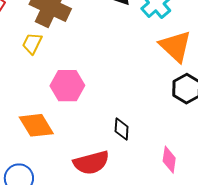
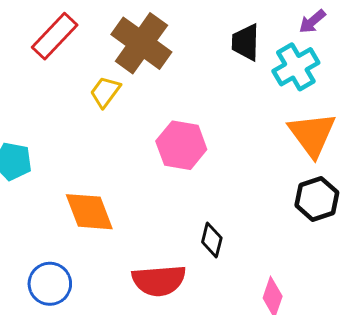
pink hexagon: (67, 86) -> (181, 145), moved

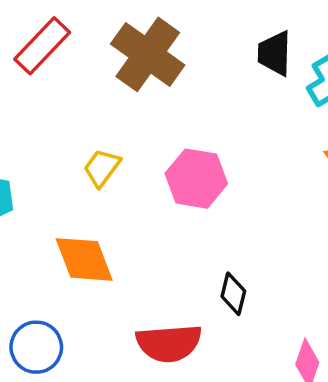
yellow trapezoid: (105, 92) -> (102, 168), moved

